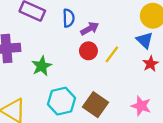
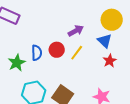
blue semicircle: (69, 18) -> (37, 53), moved
purple arrow: (90, 29) -> (76, 31), moved

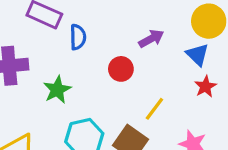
blue semicircle: (37, 53) -> (78, 37), moved
yellow line: (77, 53) -> (154, 109), moved

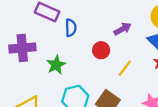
yellow line: (154, 109) -> (125, 68), moved

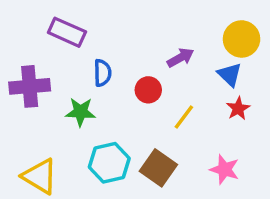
blue semicircle: (71, 28) -> (103, 73), moved
green star: (56, 65) -> (80, 112), turned 30

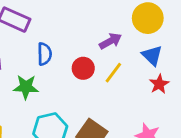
yellow circle: (242, 39) -> (148, 18), moved
yellow line: (184, 117) -> (113, 73), moved

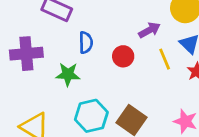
yellow line: (113, 73) -> (165, 59), moved, turned -60

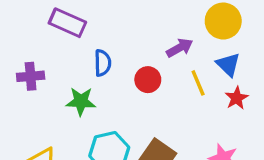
purple cross: (26, 54) -> (31, 76), size x0.7

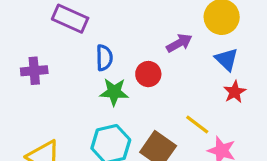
yellow line: (198, 83) -> (197, 125), moved, turned -30
green star: (81, 101) -> (114, 92), moved

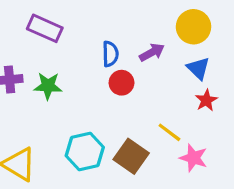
blue semicircle: (104, 58) -> (110, 54), moved
green star: (114, 92) -> (48, 86), moved

